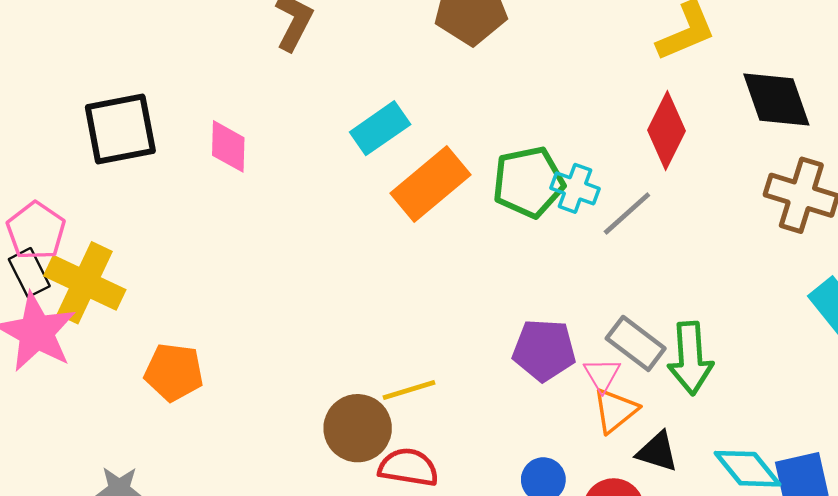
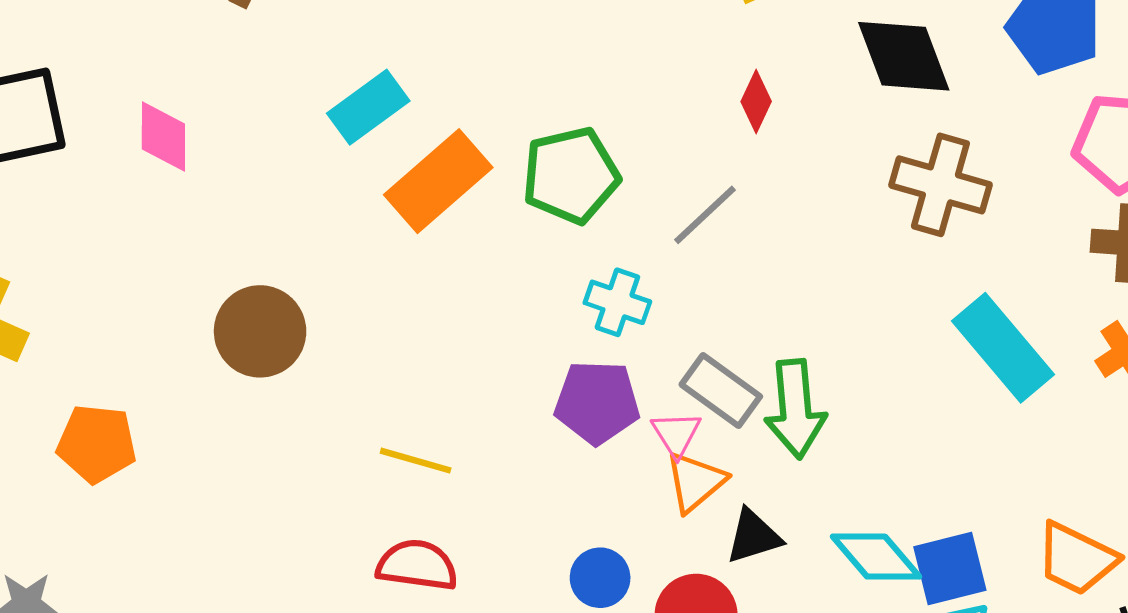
red diamond: (667, 131) -> (756, 101), size x0.6
cyan cross: (575, 188) -> (617, 302), moved
yellow line: (409, 390) -> (416, 461), turned 34
brown circle: (358, 428) -> (260, 331), moved
black triangle: (657, 452) -> (754, 536), turned -33

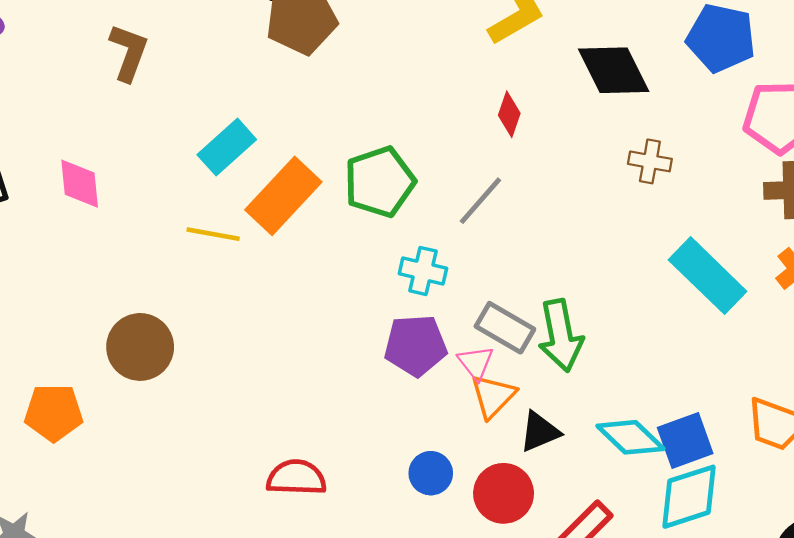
brown cross: (940, 185) -> (650, 161), size x0.6
brown circle: (260, 331) -> (140, 347), moved
yellow line: (416, 461) -> (213, 234), moved

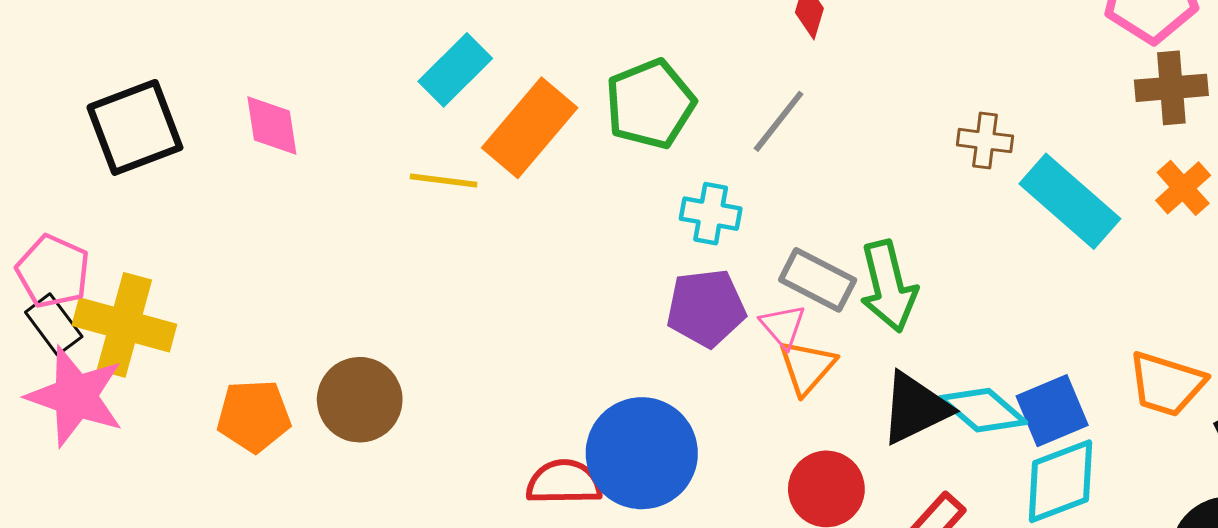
brown cross: (650, 161) -> (985, 141), moved
brown circle: (140, 347) -> (360, 400), moved
black triangle: (540, 432) -> (915, 408), moved, size x1.4
blue circle: (431, 473) -> (642, 453), moved, size x2.0

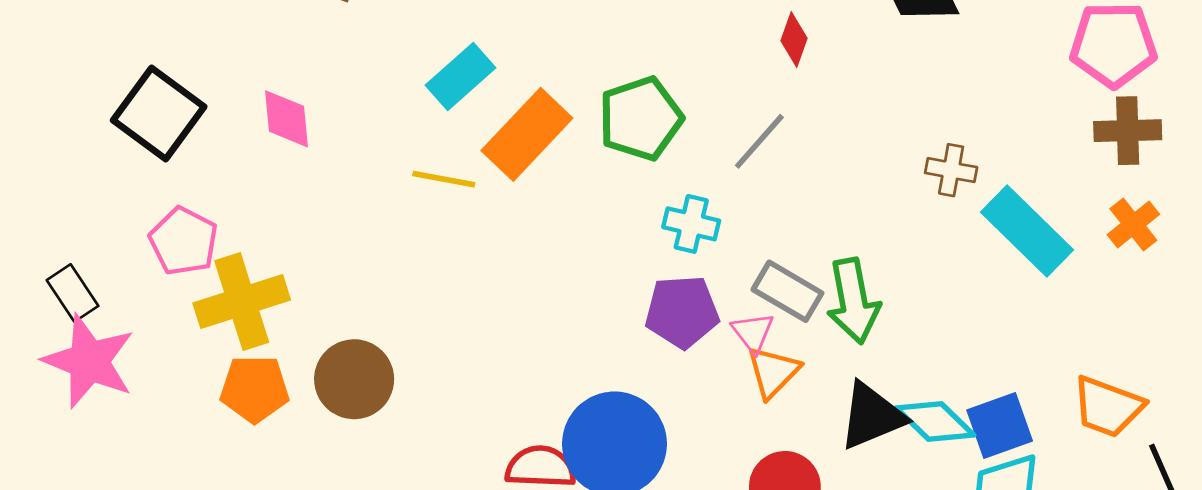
black square: (135, 127) -> (159, 113), turned -36
pink pentagon: (53, 271) -> (184, 241), moved
yellow cross: (124, 325) -> (242, 302), moved, turned -36

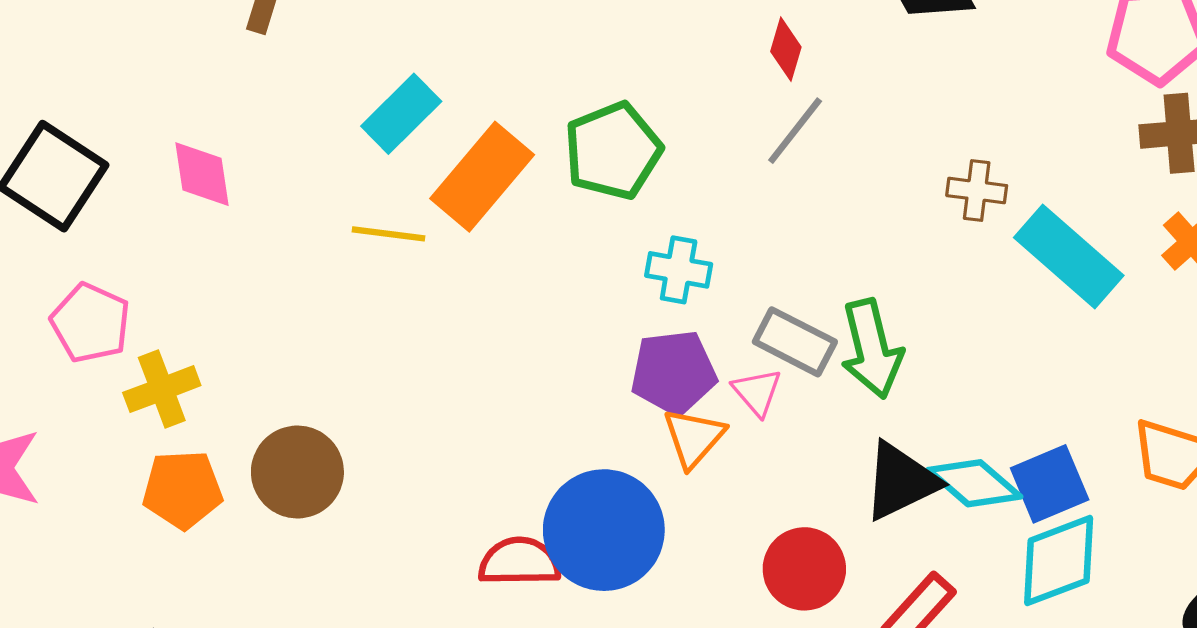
gray line: (759, 141) -> (795, 131), moved
yellow cross: (242, 302) -> (162, 389), size x0.7
orange triangle: (773, 372) -> (694, 438), moved

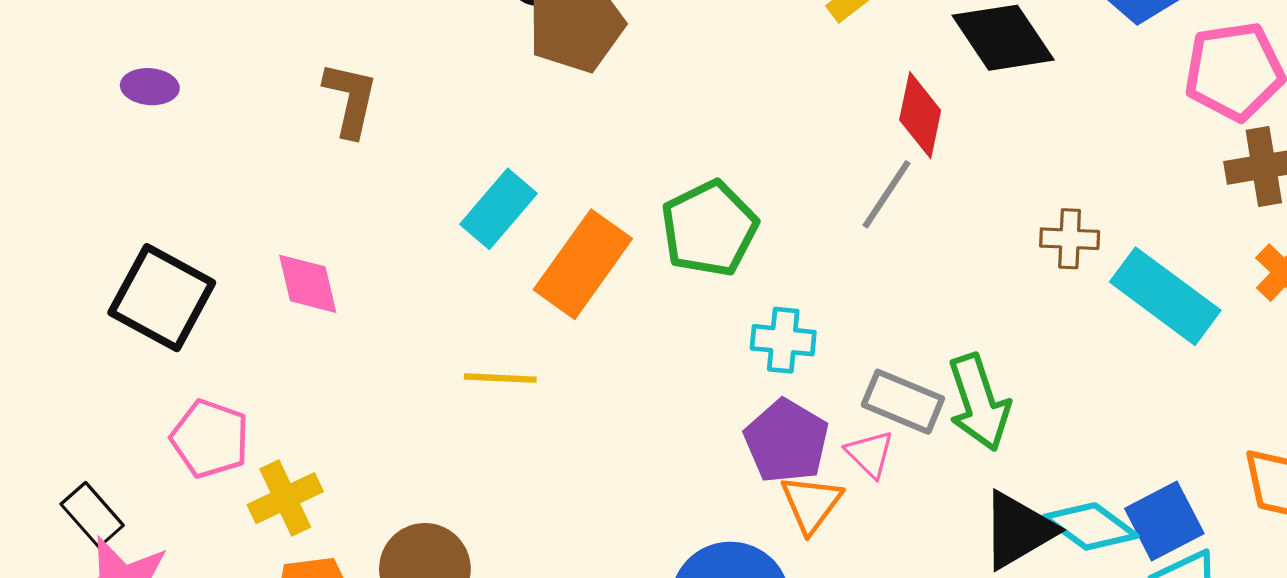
red diamond: (786, 49) -> (920, 115), moved, size x1.4
yellow line: (388, 234) -> (500, 378), moved
purple pentagon: (674, 372) -> (786, 441), turned -30

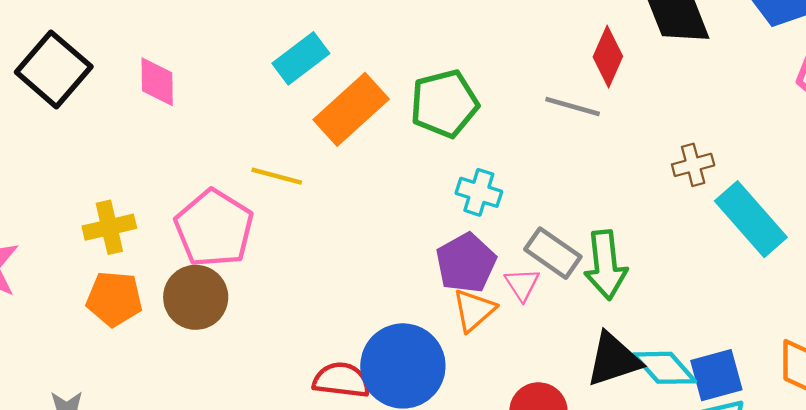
gray line: (887, 194) -> (573, 107), turned 60
brown cross: (1070, 239) -> (693, 165), turned -30
pink pentagon: (210, 439) -> (214, 228), moved, size x1.4

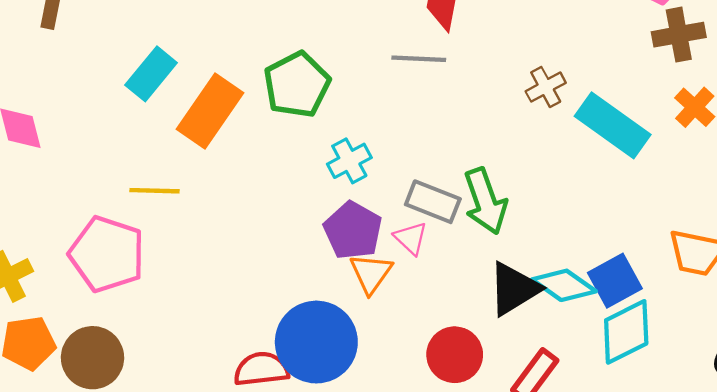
cyan cross: (479, 192) -> (349, 161), turned -33
brown circle: (196, 297) -> (93, 358), moved

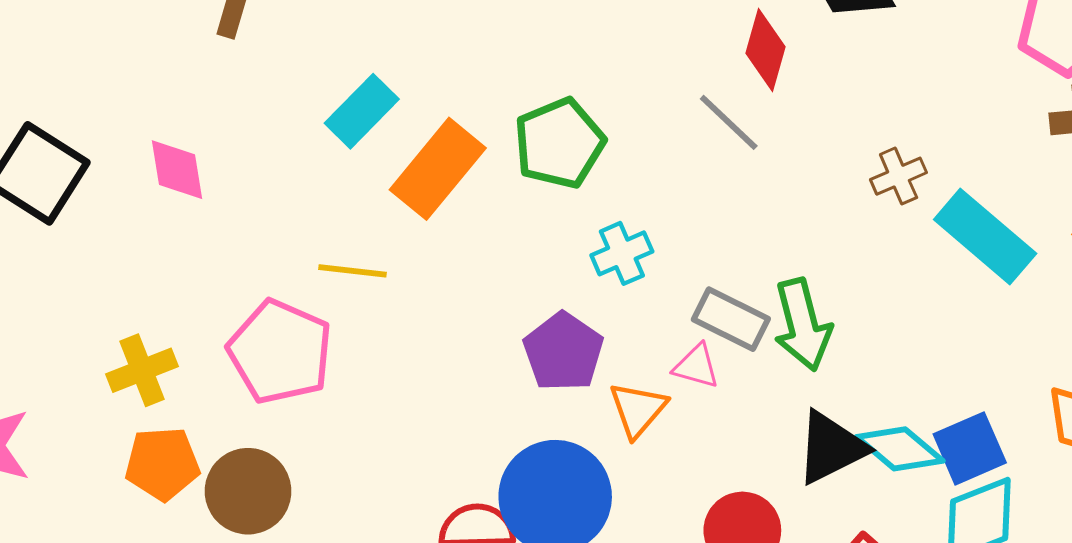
gray line: (419, 59) -> (729, 122), turned 36
purple pentagon: (353, 231) -> (563, 352), moved
pink triangle: (411, 238) -> (696, 366), turned -33

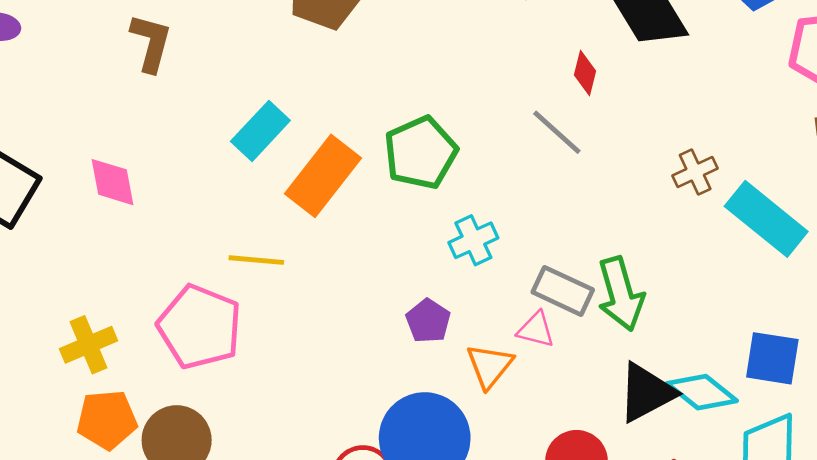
red diamond: (766, 50) -> (585, 73), size x0.7
purple pentagon: (563, 352) -> (428, 321), size x0.7
blue square: (970, 448) -> (772, 358), moved, turned 34

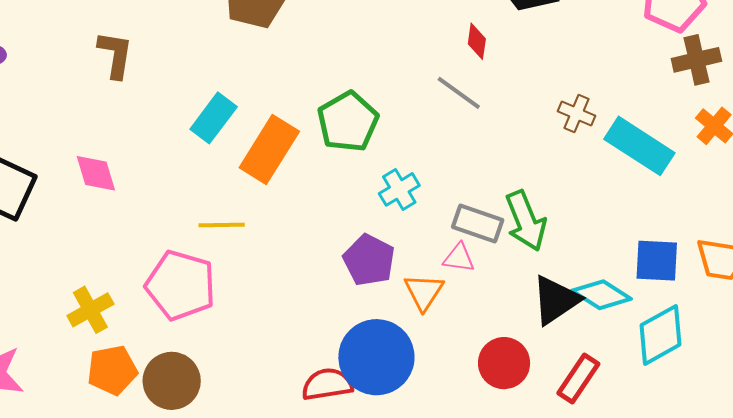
brown cross: (695, 172) -> (576, 113), turned -36
purple pentagon: (428, 321) -> (369, 260), size x1.4

